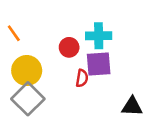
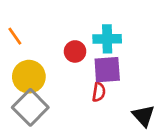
red semicircle: (82, 78) -> (99, 92), moved
black triangle: (132, 106) -> (144, 116), turned 45

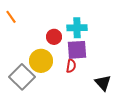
orange line: (15, 36) -> (11, 17), moved
yellow circle: (29, 77) -> (41, 61), moved

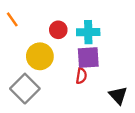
red circle: (54, 37) -> (58, 30), moved
yellow circle: (41, 61) -> (40, 56), moved

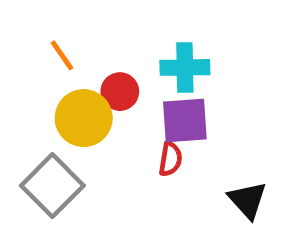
orange line: (12, 19) -> (62, 55), moved
red circle: (58, 30) -> (120, 92), moved

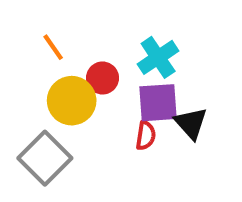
cyan cross: (185, 67) -> (158, 57), turned -33
black triangle: (248, 200) -> (191, 123), moved

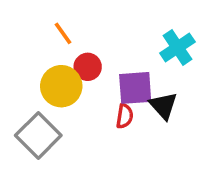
orange line: (53, 47) -> (63, 33), moved
cyan cross: (158, 57) -> (177, 47), moved

